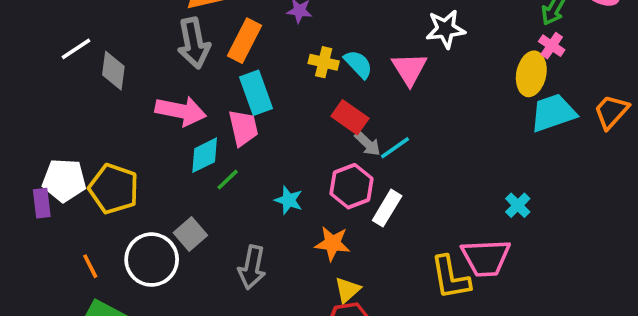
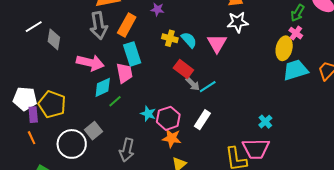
pink hexagon: (351, 186) -> (168, 118), moved
purple rectangle: (42, 203) -> (33, 115), moved
cyan cross: (518, 205) -> (265, 122), moved
orange line: (90, 266) -> (32, 138), moved

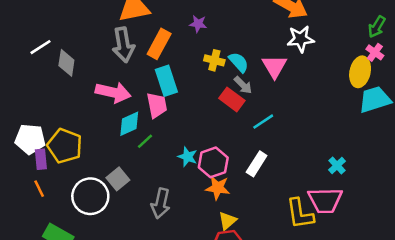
gray arrow: (193, 84) -> (243, 85), moved

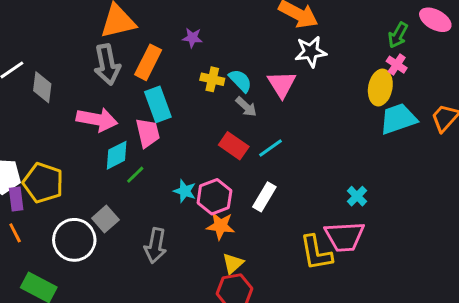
red rectangle: (232, 99) -> (234, 146), moved

